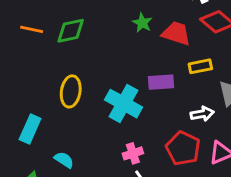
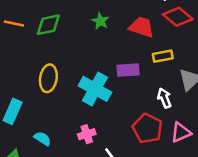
green star: (142, 23) -> (100, 21), moved
white arrow: (202, 114) -> (164, 98), turned -102
pink cross: (133, 153) -> (87, 134), moved

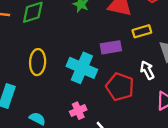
red pentagon: (147, 129) -> (120, 87), moved

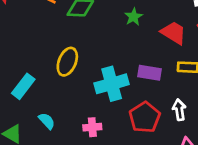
cyan cross: (82, 68) -> (112, 84), turned 32

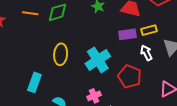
purple rectangle: (149, 73) -> (127, 34), moved
white arrow: (179, 110) -> (146, 53), moved

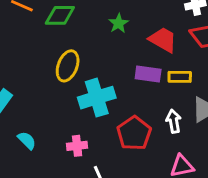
white arrow: (146, 53) -> (174, 121), moved
yellow ellipse: (61, 54) -> (68, 66), moved

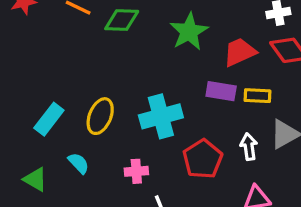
green star: (119, 23) -> (189, 32), size x1.6
red trapezoid: (163, 40) -> (240, 52), turned -56
yellow ellipse: (68, 66) -> (100, 116), moved

